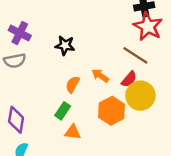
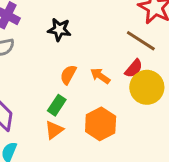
orange arrow: (100, 76) -> (100, 76), moved
orange hexagon: (112, 111) -> (101, 124), moved
orange triangle: (73, 132) -> (54, 130), moved, turned -42

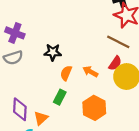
black star: (59, 30) -> (53, 52), moved
orange triangle: (54, 130) -> (41, 118), moved

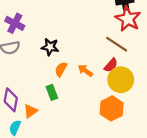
green rectangle: (60, 97) -> (52, 92), turned -56
orange hexagon: (94, 108) -> (112, 108), moved

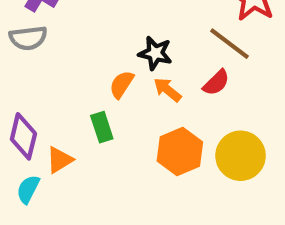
black star: (50, 47) -> (155, 53), moved
yellow circle: (121, 80) -> (241, 156), moved
orange hexagon: (112, 108) -> (180, 151), moved

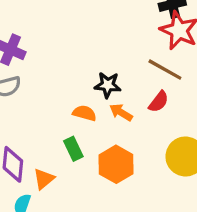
orange semicircle: (122, 84) -> (84, 113), turned 80
orange hexagon: (180, 151) -> (116, 164), moved

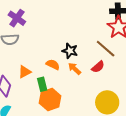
orange hexagon: (116, 164) -> (50, 100), moved
orange triangle: (44, 179) -> (25, 72), moved

